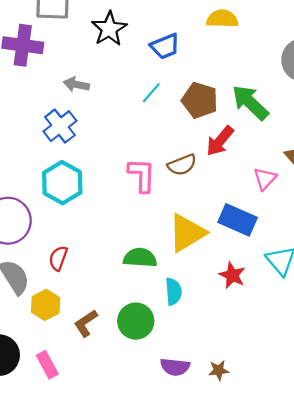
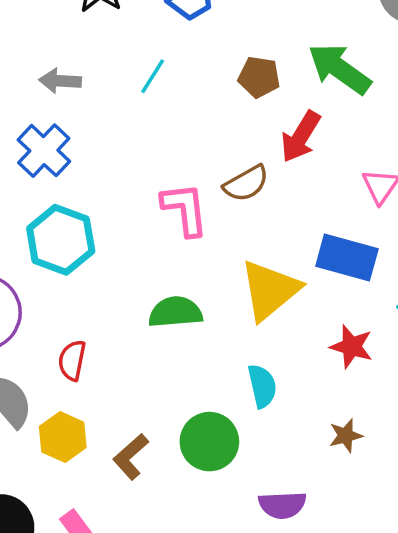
cyan line: (151, 93) -> (153, 76), moved
brown pentagon: (200, 100) -> (259, 77), size x0.7
green semicircle: (140, 258) -> (175, 312), moved
brown star: (219, 370) -> (346, 436), moved

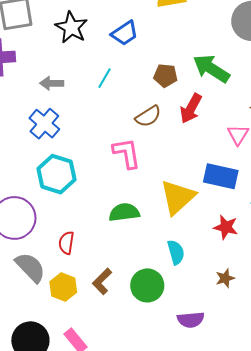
brown semicircle: (246, 183) -> (148, 116), moved
brown L-shape: (131, 457) -> (102, 281), moved

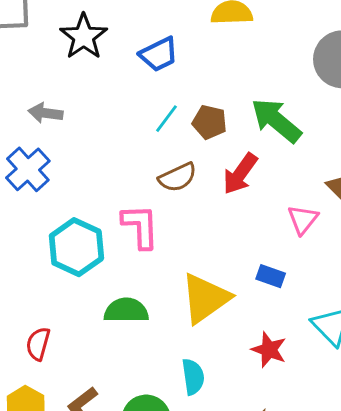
cyan line: (105, 78) -> (167, 119), moved
cyan hexagon: (57, 174) -> (76, 247), moved
blue rectangle: (221, 176) -> (271, 276), size x0.6

